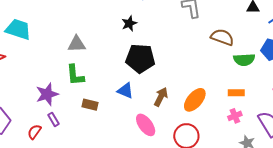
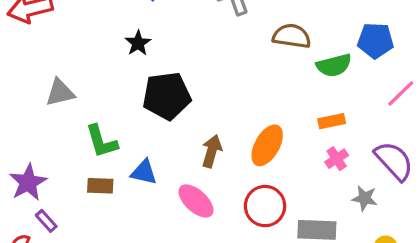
green L-shape: (75, 75) -> (102, 141), moved
blue triangle: (125, 91) -> (144, 172), moved

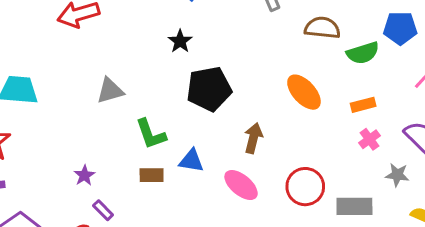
orange ellipse: (267, 145) -> (304, 92), moved, turned -69
purple star: (28, 182) -> (84, 175), size x0.6

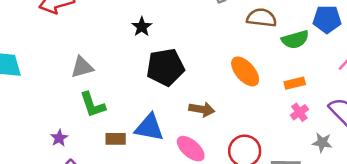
green L-shape: (151, 134) -> (93, 105), moved
brown arrow: (253, 138) -> (202, 109), turned 85
blue triangle: (191, 161) -> (149, 127), size x1.4

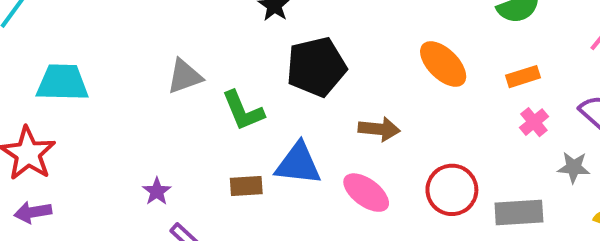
green L-shape: (93, 105) -> (243, 111), moved

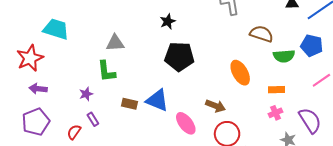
green L-shape: (243, 111) -> (106, 71), moved
brown arrow: (379, 129) -> (215, 106), moved
purple arrow: (33, 212) -> (38, 89), moved

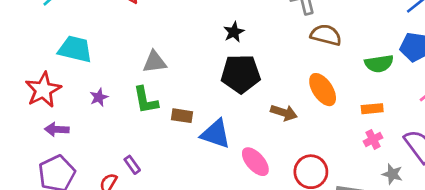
black star: (168, 21) -> (234, 32), moved
brown semicircle: (262, 34) -> (326, 35), moved
purple star: (86, 94) -> (99, 97), moved
brown rectangle: (129, 104) -> (182, 116), moved
brown arrow: (215, 106) -> (284, 113), moved

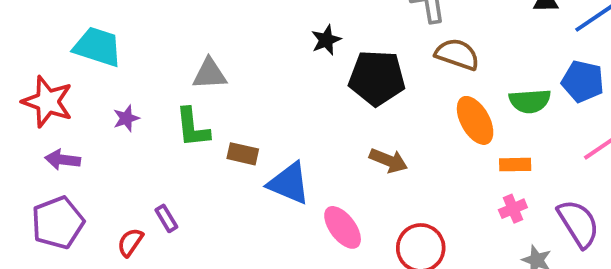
black pentagon: (241, 74) -> (377, 78), moved
red star: (43, 90) -> (48, 102), turned -30
orange ellipse: (323, 90) -> (475, 120), moved

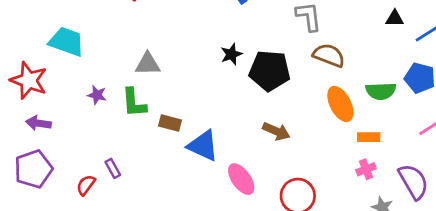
black star: (326, 40) -> (231, 54), moved
purple star: (126, 118) -> (97, 95), moved, turned 30

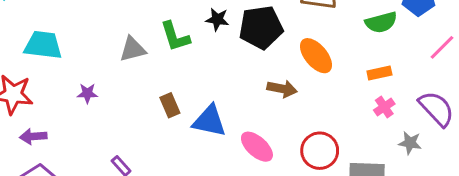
black star: (231, 54) -> (217, 19), turned -30
green L-shape: (134, 103) -> (175, 36), moved
orange ellipse: (340, 104) -> (316, 56), moved
brown rectangle: (170, 123) -> (170, 105), turned 65

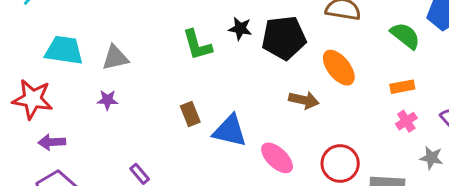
green semicircle: (381, 22) -> (405, 36), turned -128
gray triangle: (133, 49) -> (115, 58), moved

